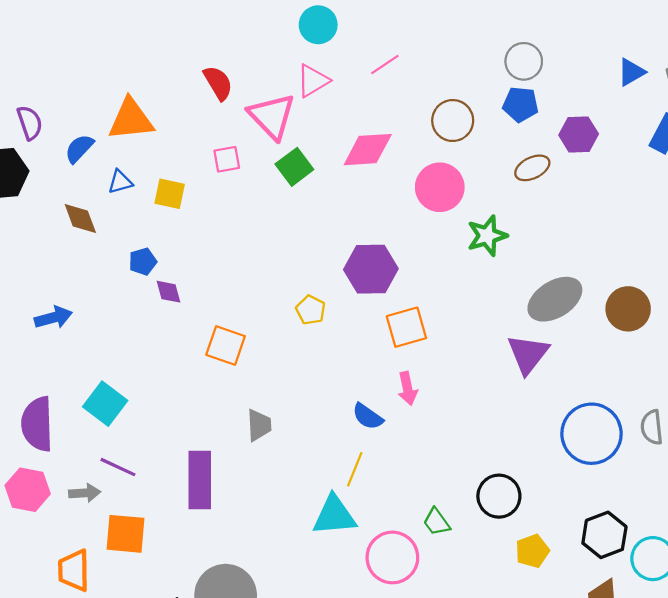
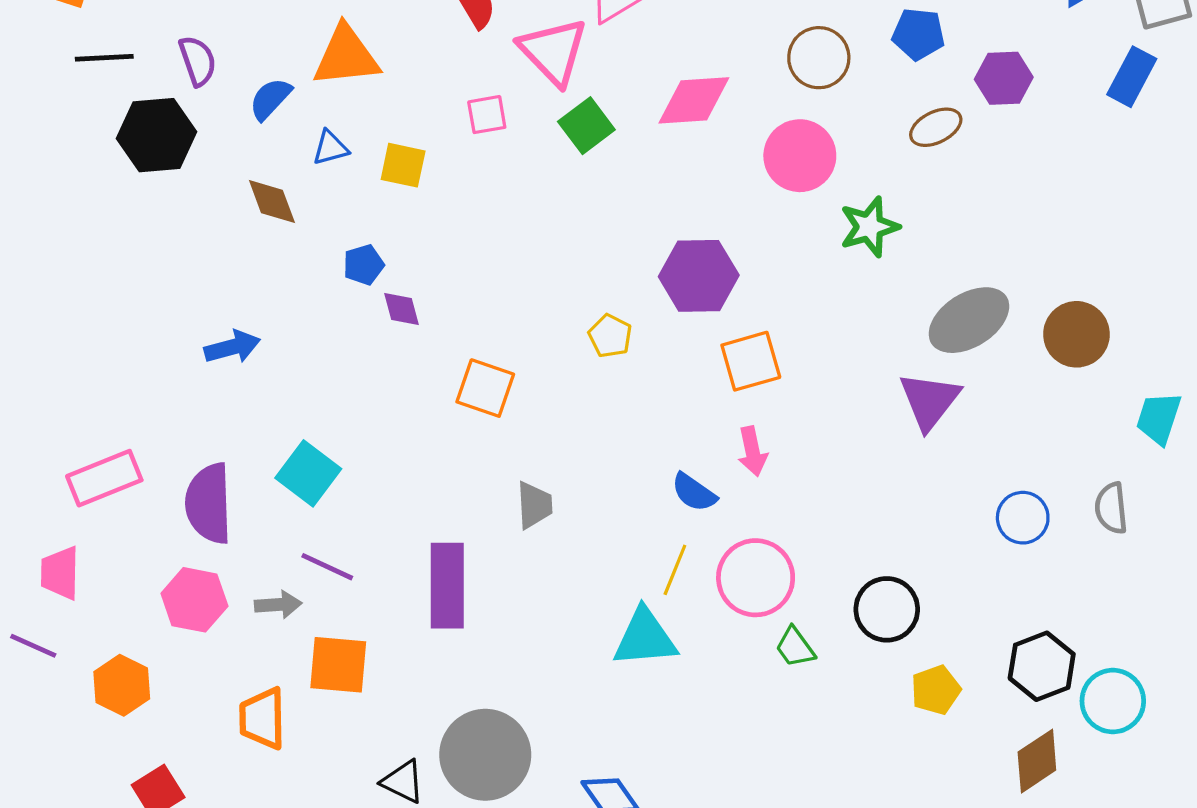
blue circle: (592, 434) -> (1023, 518), size x0.6
pink circle: (392, 557) -> (756, 578), moved

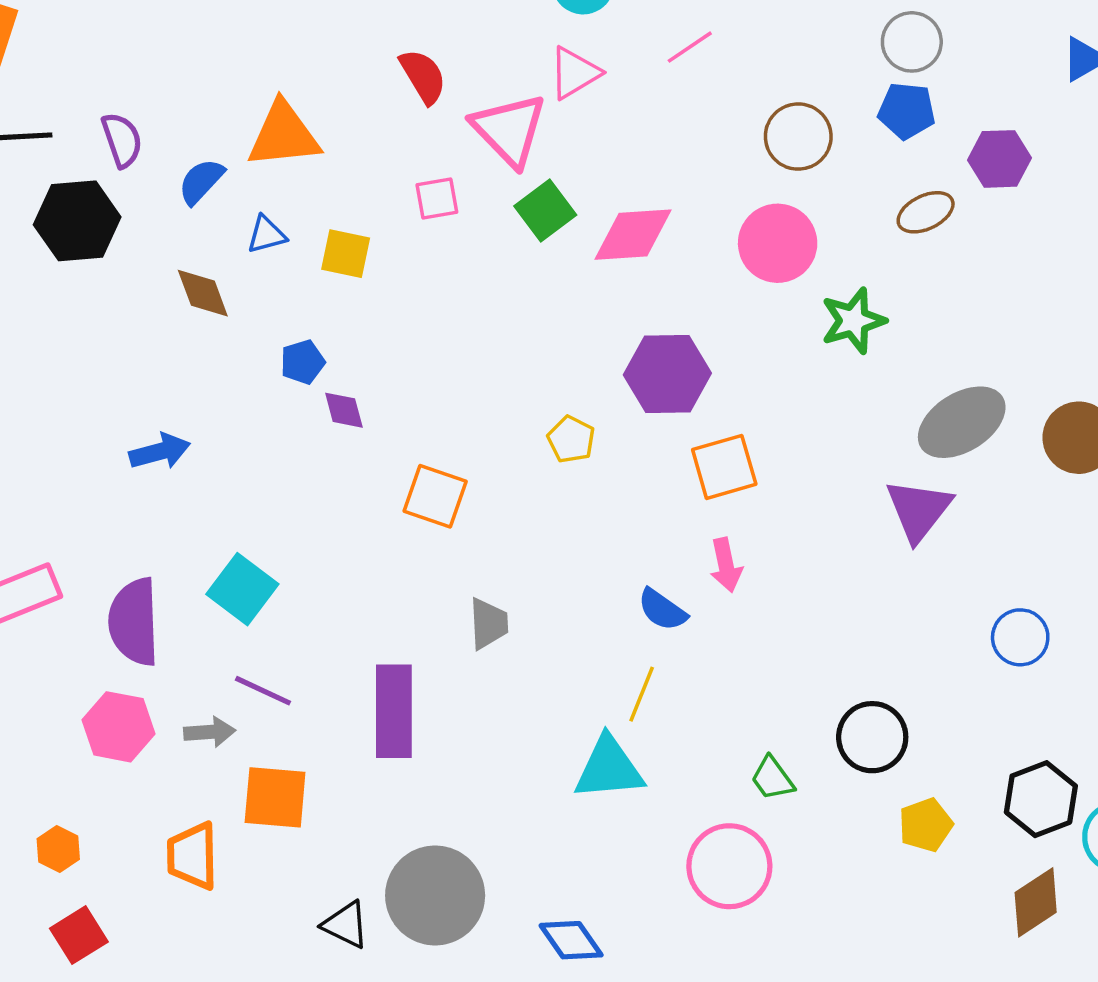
pink diamond: (694, 100) -> (633, 235), moved
pink circle: (756, 578) -> (729, 866), moved
orange hexagon: (122, 685) -> (58, 849), moved, size x0.7

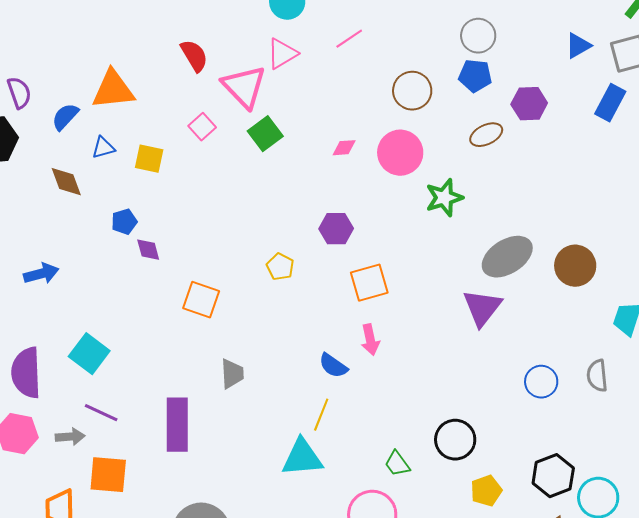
pink square: (437, 198) -> (202, 127), turned -32
pink diamond: (633, 235) -> (344, 148), moved, size x0.5
purple hexagon: (667, 374) -> (336, 229), size x0.7

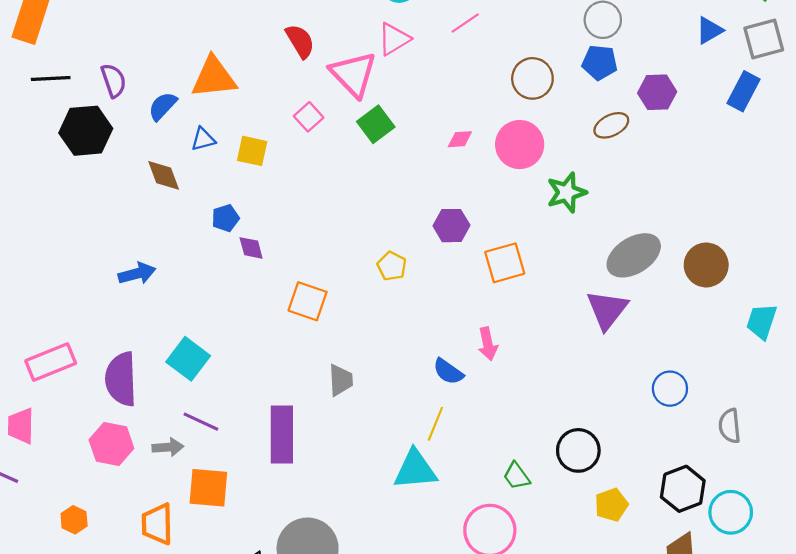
orange square: (369, 283) -> (505, 263), moved
gray semicircle: (597, 376) -> (730, 426), moved

